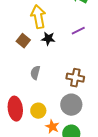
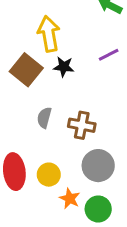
brown square: (23, 41) -> (26, 70), size x1.5
brown cross: (75, 78) -> (82, 125), moved

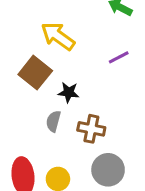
yellow arrow: (49, 34) -> (58, 36), turned -44
black star: (64, 67) -> (69, 92), moved

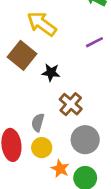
gray semicircle: (53, 121) -> (38, 123), moved
brown cross: (91, 129) -> (71, 104), turned 30

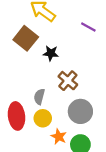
purple line: (94, 42) -> (88, 27), turned 56

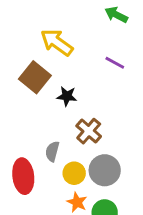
yellow circle: (43, 118) -> (74, 173), moved

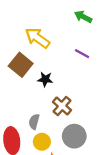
yellow circle: (74, 173) -> (42, 142), moved

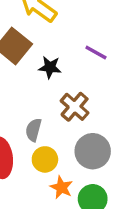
purple line: (82, 54) -> (96, 52), moved

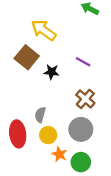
brown cross: (75, 107) -> (85, 99), moved

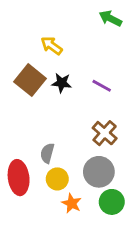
yellow arrow: (44, 30) -> (52, 46), size x0.7
black star: (51, 72) -> (62, 83), moved
green circle: (81, 162) -> (112, 202), moved

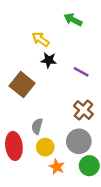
green arrow: (110, 18) -> (73, 20), moved
brown square: (30, 80) -> (22, 85), moved
black star: (62, 83) -> (49, 60), moved

